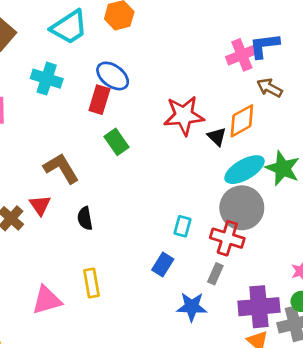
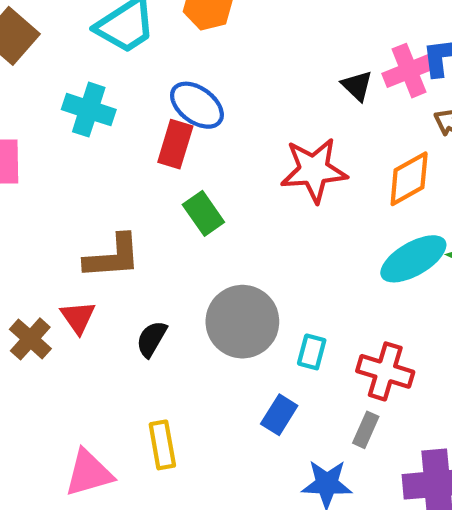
black triangle: (217, 137) -> (357, 86), moved
brown L-shape: (61, 168) -> (113, 257), turned 117
gray circle: (242, 208) -> (242, 322), moved
black semicircle: (85, 218) -> (152, 339), turned 40

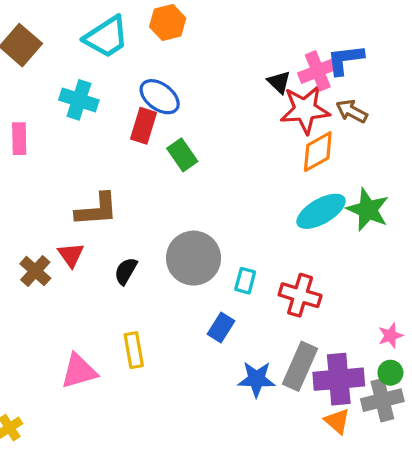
red star: (314, 170) -> (305, 110), moved
green rectangle: (203, 213) -> (182, 155), moved
gray rectangle: (366, 430) -> (300, 366), moved, size x1.8

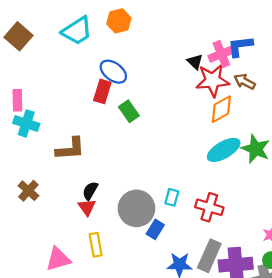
cyan cross: (79, 100) -> (26, 123), moved
red triangle: (71, 255) -> (87, 207), moved
gray circle: (194, 258) -> (136, 208), moved

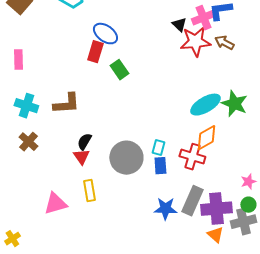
orange diamond: (221, 109) -> (206, 138), moved
cyan cross: (26, 123) -> (26, 106), moved
blue rectangle: (155, 229) -> (160, 166), moved, turned -36

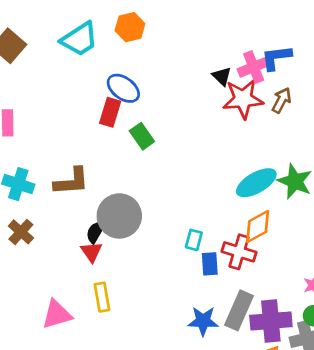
brown arrow: (224, 43) -> (282, 100), turned 90
gray circle: (126, 158) -> (119, 216), moved
blue rectangle: (160, 166) -> (210, 264), moved

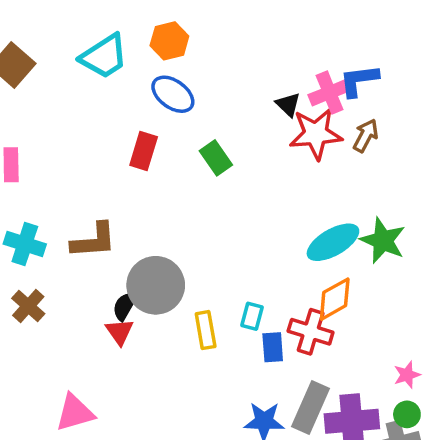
blue ellipse: (123, 88) -> (173, 94), moved
green rectangle: (142, 136) -> (216, 158), moved
yellow rectangle: (102, 297) -> (206, 330), moved

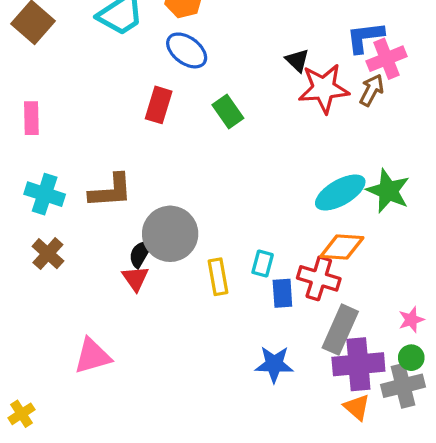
pink cross: (330, 93) -> (386, 59), moved
orange diamond: (335, 299) -> (342, 247), turned 33
gray rectangle: (311, 408) -> (340, 330), moved

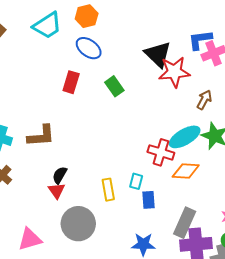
black triangle: (297, 60) -> (158, 54), size x1.8
brown arrow: (372, 90) -> (204, 100), moved
gray circle: (170, 234) -> (78, 224), moved
red cross: (319, 278) -> (161, 152), moved

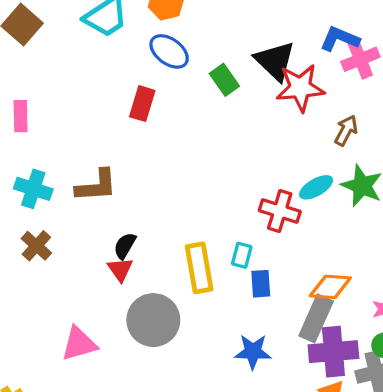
blue L-shape: (200, 40) -> (340, 39), turned 30
green rectangle: (114, 86) -> (224, 80), moved
cyan ellipse: (185, 137) -> (316, 187), size x0.7
orange diamond: (186, 171) -> (330, 287), moved
yellow rectangle: (108, 190) -> (199, 268), size x1.4

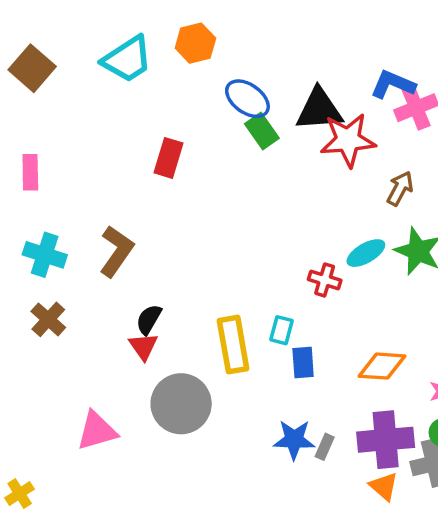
blue ellipse: (169, 51) -> (247, 99), moved
black triangle: (275, 61) -> (319, 109), turned -48
brown L-shape: (96, 186) -> (116, 251), turned -51
red cross: (280, 211) -> (325, 280), size x0.7
gray rectangle: (316, 318) -> (325, 447), moved, size x0.5

